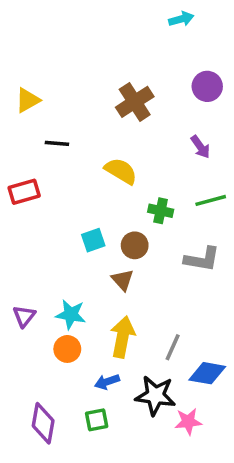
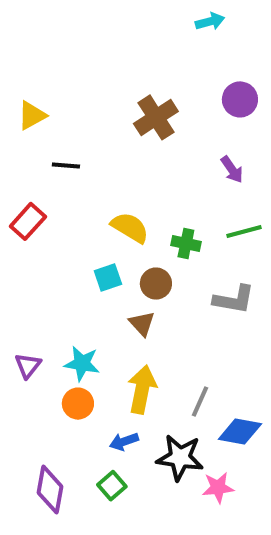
yellow semicircle: (121, 171) -> (130, 227), moved
red rectangle: (24, 192) -> (28, 221), turned -32
green square: (97, 420) -> (112, 486), turned -30

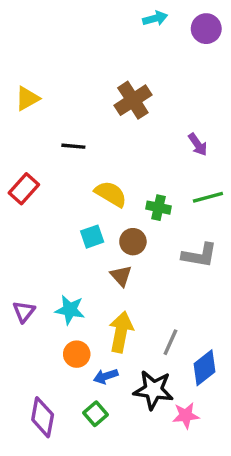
cyan arrow: (210, 21) -> (155, 18), moved
purple circle: (240, 99) -> (206, 29), moved
black line: (66, 165) -> (73, 146), moved
orange circle: (78, 404) -> (77, 354), moved
blue diamond: (240, 432) -> (205, 368), turned -48

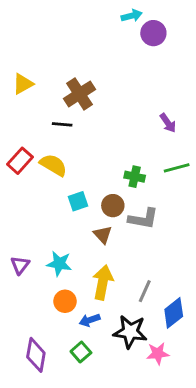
purple circle: (206, 29) -> (153, 33), moved
brown cross: (133, 100) -> (79, 94), moved
yellow semicircle: (111, 194) -> (53, 165), moved
gray L-shape: (199, 255) -> (143, 219), moved

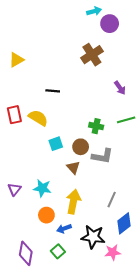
brown cross: (79, 94) -> (92, 55), moved
black line: (62, 124) -> (53, 91), moved
red rectangle: (20, 161) -> (14, 115), turned -54
gray line: (145, 291) -> (112, 200), moved

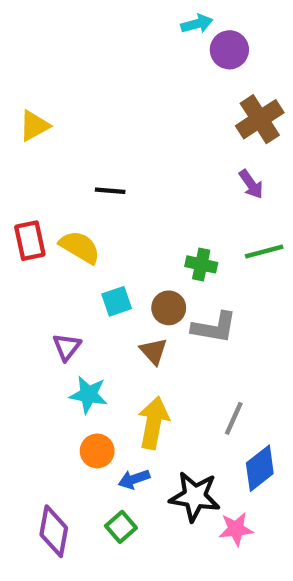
brown cross: (92, 55) -> (260, 119), moved
purple triangle: (14, 189) -> (67, 347), moved

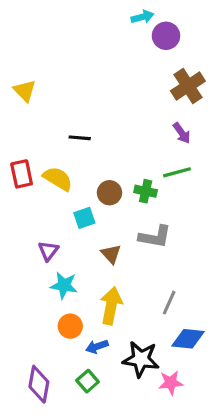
yellow triangle: (34, 126) -> (25, 91), turned -45
green line: (264, 251) -> (177, 172), moved
brown circle: (169, 308) -> (110, 193), moved
blue diamond: (260, 468) -> (188, 339), turned 44

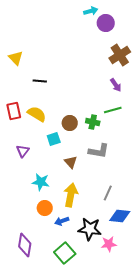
black line: (80, 138) -> (40, 81), moved
purple triangle: (48, 251) -> (23, 151), moved
green square: (88, 381) -> (65, 253), moved, size x1.5

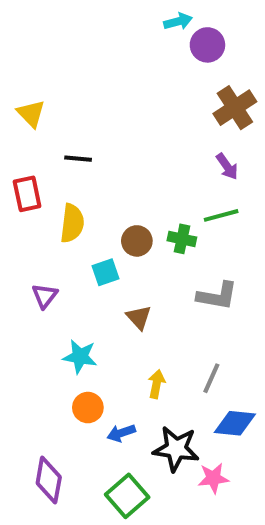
red rectangle: (14, 111) -> (27, 194), moved
yellow semicircle: (37, 114) -> (72, 223), turned 66
gray L-shape: (99, 151) -> (217, 296), moved
yellow arrow: (71, 195) -> (156, 384), moved, size x0.6

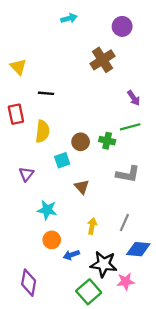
cyan arrow: (178, 21) -> (69, 18), moved
brown cross: (235, 108) -> (102, 60), moved
green square: (127, 496) -> (89, 292), moved

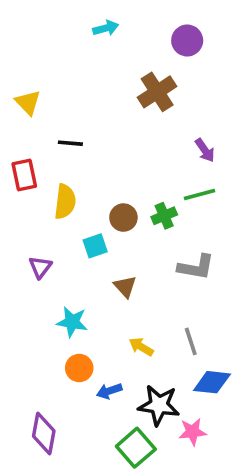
green cross: (107, 141) -> (164, 216), turned -35
gray line: (124, 223) -> (191, 341), turned -42
yellow arrow: (92, 226) -> (141, 347), turned -70

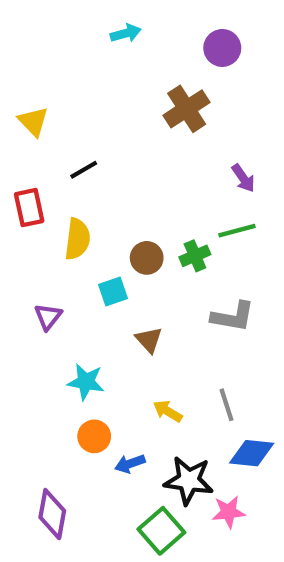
black line: (70, 143) -> (84, 170), turned -35

